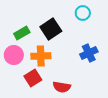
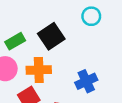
blue cross: (89, 53) -> (86, 81), moved

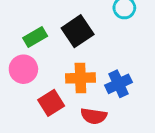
orange cross: (39, 70) -> (80, 78), moved

